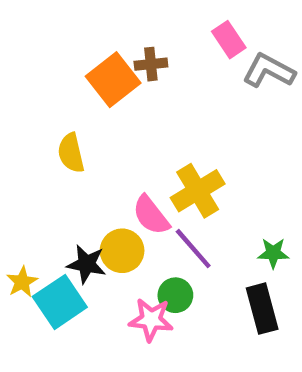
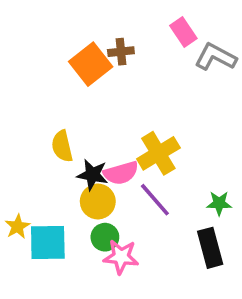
yellow semicircle: (71, 153) -> (62, 146), moved
pink semicircle: (151, 215) -> (121, 173), turned -68
black star: (86, 264) -> (92, 175), moved
green circle: (175, 295) -> (105, 237), moved
cyan square: (60, 302) -> (48, 243), turned 33

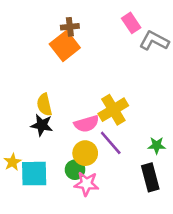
brown cross: (121, 52) -> (70, 27), moved
black star: (92, 175) -> (42, 125), moved
yellow circle: (98, 201) -> (85, 153), moved

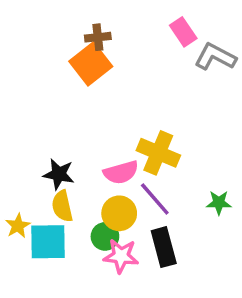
yellow semicircle: (44, 105) -> (62, 206), moved
yellow cross: (113, 110) -> (158, 153), turned -36
black rectangle: (150, 177) -> (164, 247), moved

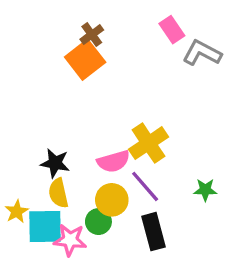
brown cross: (98, 37) -> (92, 35), turned -30
yellow cross: (158, 153) -> (149, 143), turned 33
pink star: (121, 256) -> (70, 240), moved

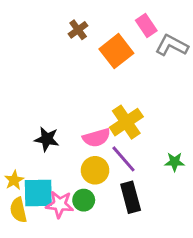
orange square: (85, 60) -> (116, 51), moved
yellow semicircle: (58, 193) -> (18, 210), moved
green circle: (98, 222) -> (84, 200), moved

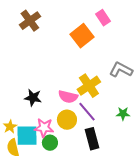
brown cross: (78, 30) -> (30, 21), moved, size x1.5
gray L-shape: (172, 45) -> (121, 70), moved
pink semicircle: (96, 138) -> (68, 97), turned 30
green circle: (84, 200) -> (50, 143), moved
pink star: (60, 204) -> (44, 128), moved

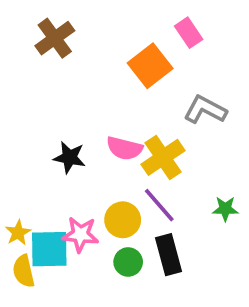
gray L-shape: (121, 70) -> (205, 110), moved
pink semicircle: (68, 97) -> (124, 148), moved
black star: (33, 98) -> (69, 157), moved
green circle: (50, 143) -> (128, 262), moved

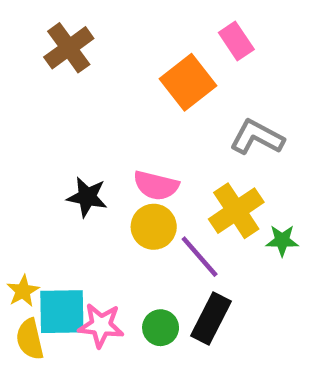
yellow cross: (163, 157) -> (236, 211), moved
green star: (225, 209) -> (282, 240), moved
yellow circle: (123, 220) -> (154, 227), moved
pink star: (80, 234) -> (101, 325), moved
black rectangle: (168, 255) -> (211, 319), turned 42

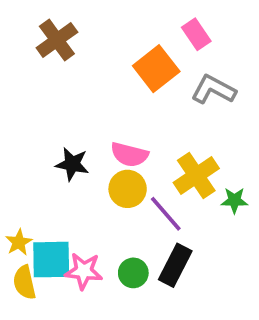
gray L-shape: (257, 137) -> (213, 90), moved

